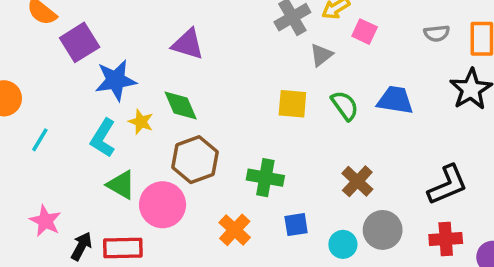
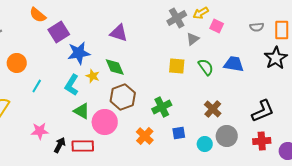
green cross: (265, 178) -> (162, 107), turned -36
pink star: (45, 221) -> (40, 131), turned -30

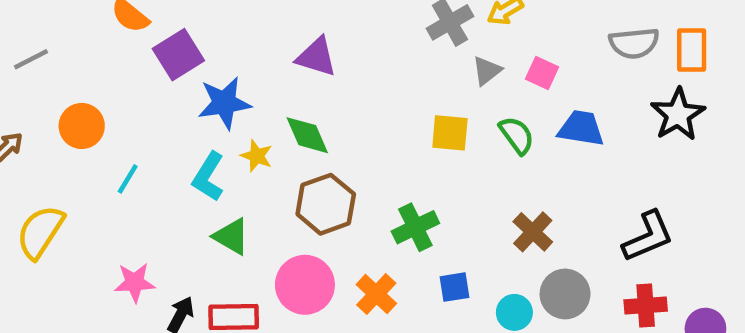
pink square: (217, 26) -> (542, 73), moved
gray semicircle: (257, 27) -> (634, 43), size x1.5
pink circle: (105, 122) -> (305, 285), moved

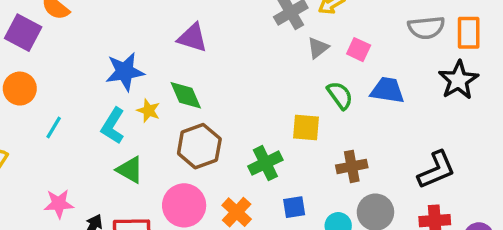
purple square: (178, 55) -> (23, 33), moved, turned -30
yellow square: (450, 133) -> (306, 127), moved
brown cross: (533, 232) -> (352, 166), turned 36

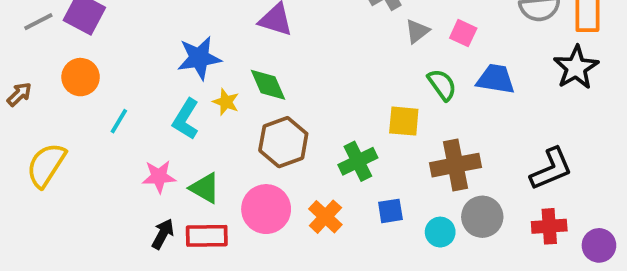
brown cross: (352, 166) -> (455, 165), size x1.4
green triangle: (130, 170) -> (205, 188), moved
pink star: (59, 204) -> (159, 177), moved

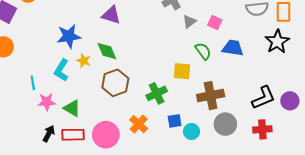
cyan line: (119, 121) -> (33, 83), moved, turned -40
pink circle: (266, 209) -> (106, 135), moved
cyan circle: (440, 232) -> (192, 131), moved
purple circle: (599, 245) -> (290, 101), moved

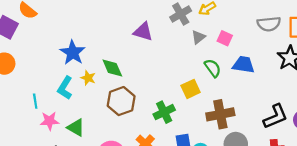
purple triangle: (111, 15) -> (143, 32), moved
blue star: (69, 36) -> (73, 53), turned -30
yellow square: (182, 71) -> (191, 89), turned -30

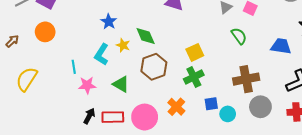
blue star: (73, 53) -> (109, 22), size x0.7
blue trapezoid: (244, 65) -> (281, 46), moved
yellow square: (191, 89) -> (195, 52), moved
green triangle: (76, 128) -> (121, 84), moved

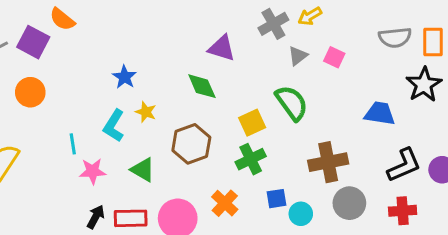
green diamond: (146, 36) -> (202, 86), moved
green semicircle: (239, 36) -> (292, 103), moved, size x1.4

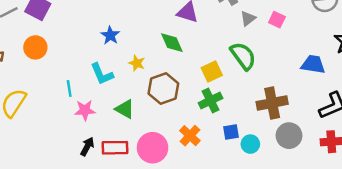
yellow star: (146, 112) -> (137, 63), moved
cyan L-shape: (114, 126) -> (102, 74), turned -55

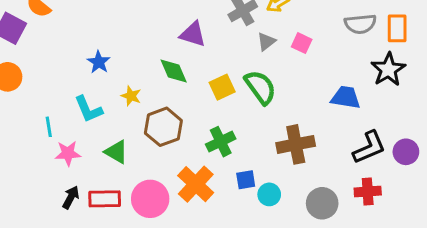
yellow square: (212, 72) -> (222, 87), moved
orange cross: (190, 136) -> (196, 184), size x1.4
gray circle: (289, 136) -> (322, 203), moved

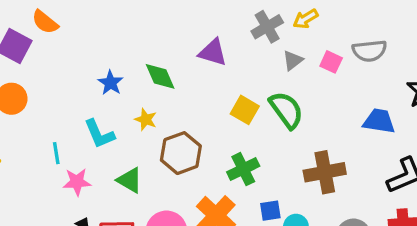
gray semicircle: (360, 24) -> (369, 51), moved
green diamond: (174, 71) -> (160, 76), moved
yellow square: (222, 87) -> (245, 110), turned -35

